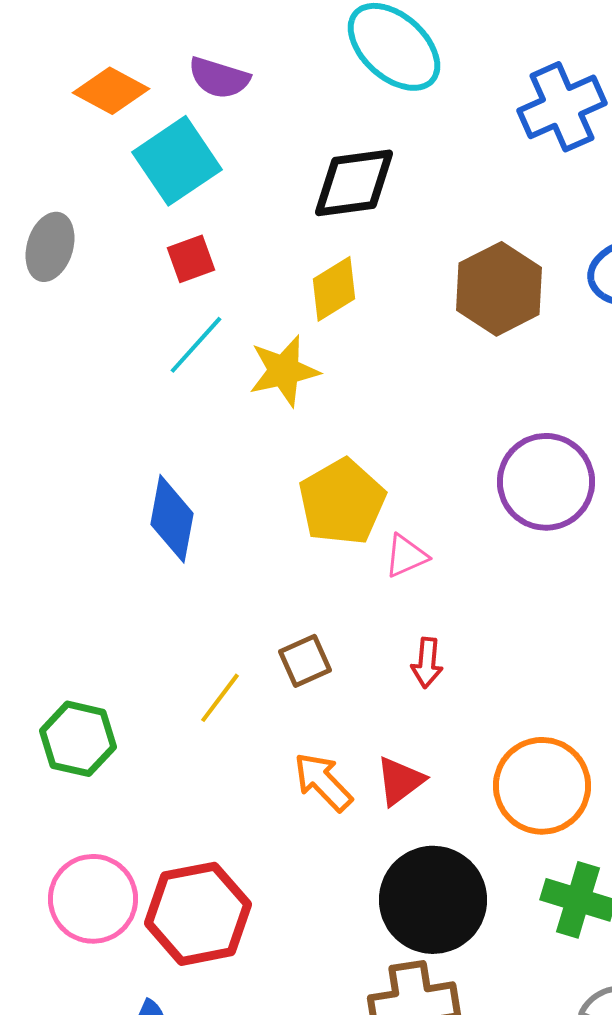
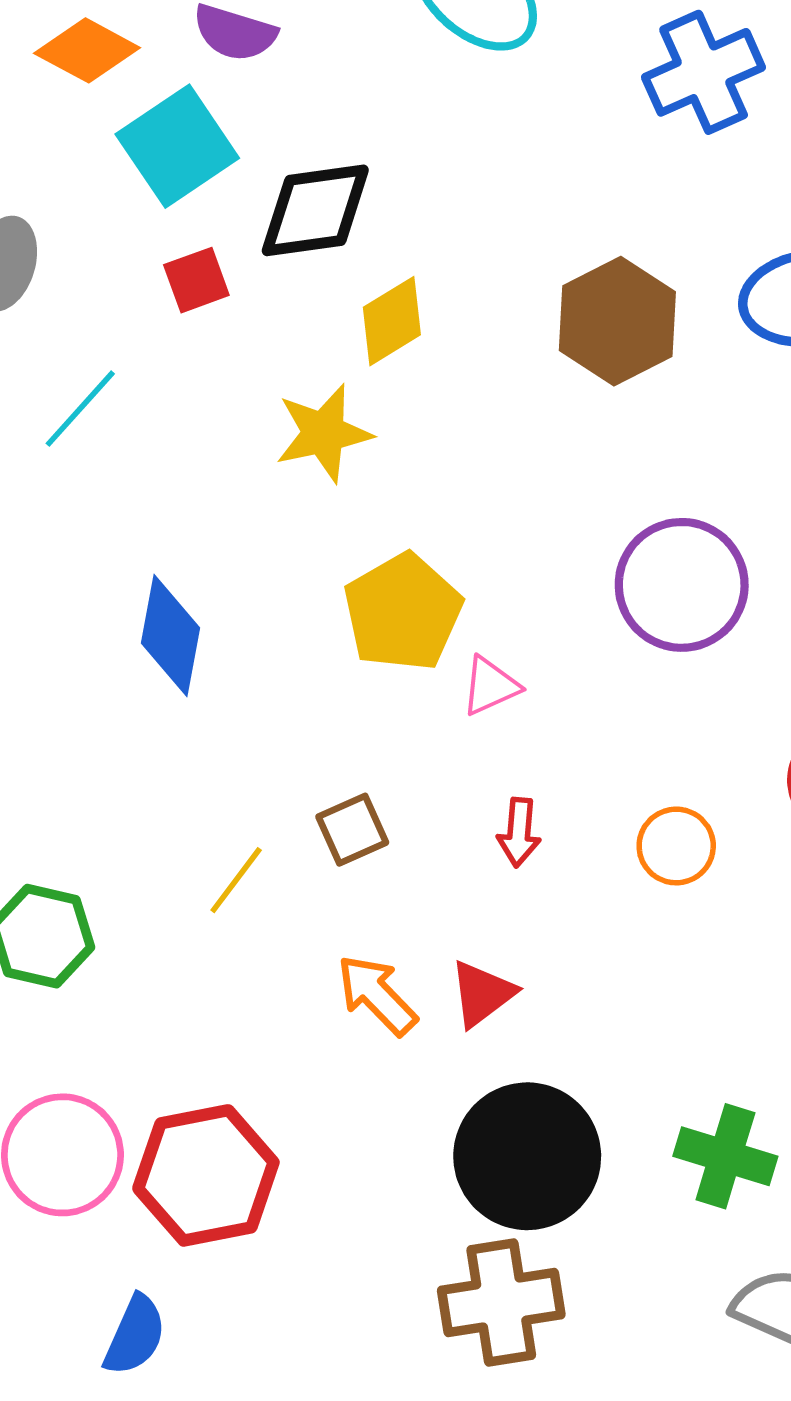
black diamond: (354, 183) -> (315, 210), moved
cyan line: (196, 345) -> (80, 409), moved
orange circle: (542, 786) -> (676, 846), moved, size x0.6

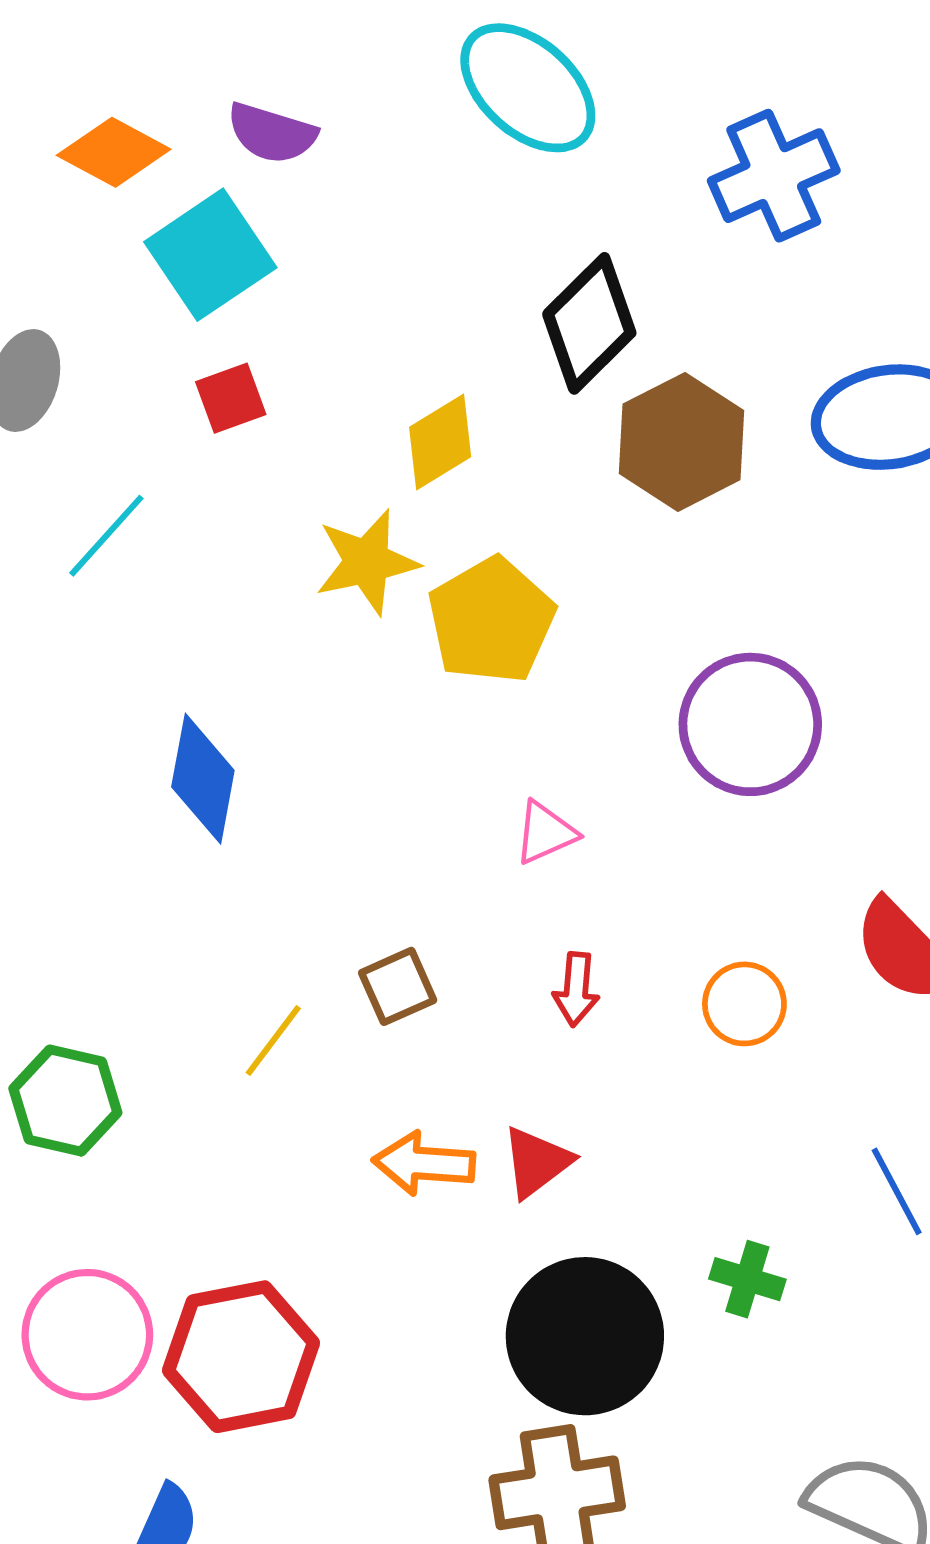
black diamond: (315, 210) -> (589, 323), moved, turned -37
yellow pentagon: (403, 612) -> (491, 621), moved
orange arrow: (377, 995) -> (424, 1163), turned -42
green cross: (725, 1156) -> (747, 1279), moved, size x0.7

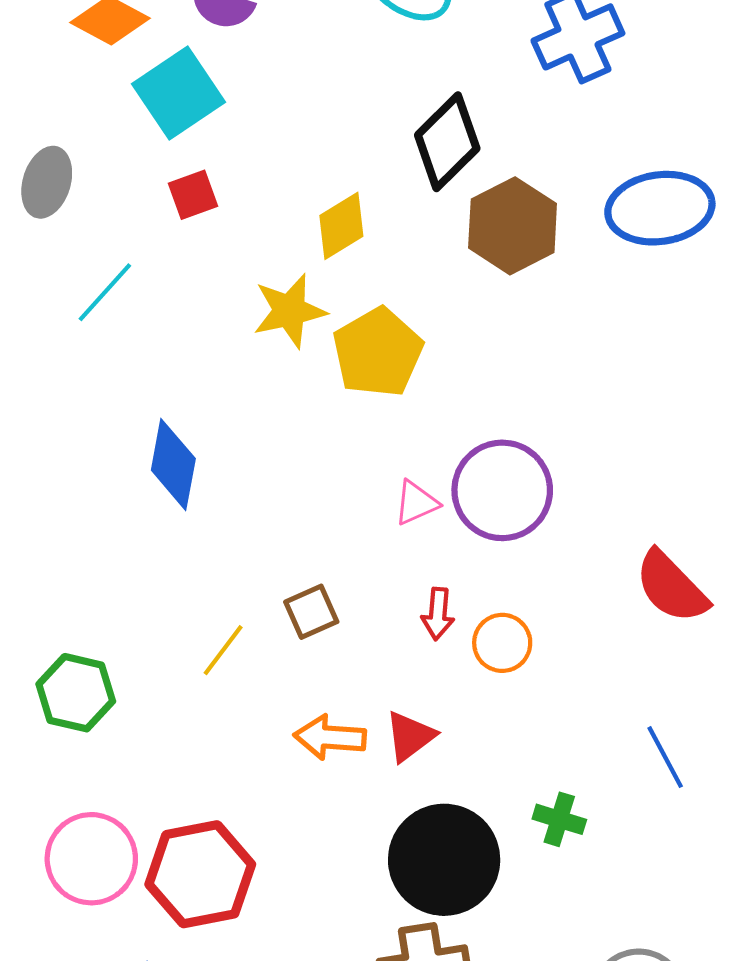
purple circle: (750, 724) -> (502, 490), moved
orange circle: (744, 1004) -> (502, 643), moved

